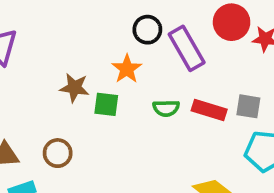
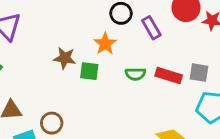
purple rectangle: (187, 48) -> (151, 28), size x0.7
brown circle: (58, 153) -> (52, 123), moved

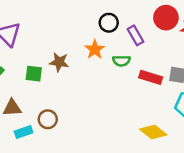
green square: (89, 71) -> (34, 74), moved
green semicircle: (135, 74) -> (121, 61), moved

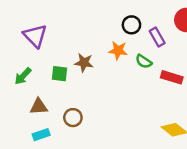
orange star: (95, 49) -> (118, 50), turned -30
green semicircle: (121, 61) -> (144, 61), turned 35
cyan rectangle: (24, 132) -> (41, 135), moved

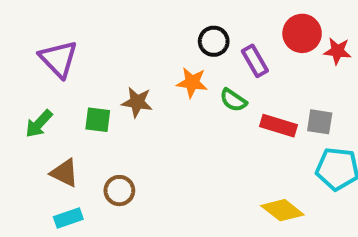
brown triangle: (39, 107) -> (64, 173), turned 30

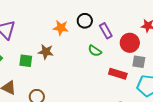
red circle: (302, 33) -> (130, 43), moved
orange star: (192, 82) -> (61, 28), moved
red rectangle: (278, 126) -> (118, 74), moved

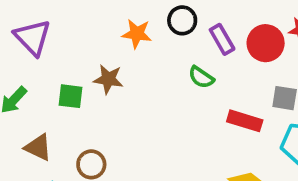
red circle: (130, 43) -> (266, 43), moved

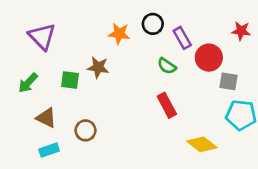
red circle: (266, 43) -> (209, 58), moved
red rectangle: (245, 121) -> (167, 105), moved, turned 45

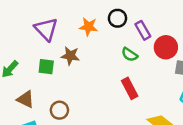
purple triangle: (42, 37) -> (46, 29), moved

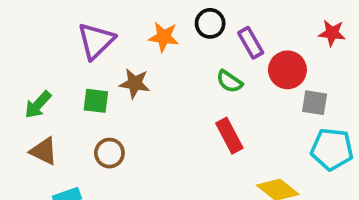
purple triangle: (46, 29) -> (96, 41), turned 30
brown triangle: (26, 99) -> (44, 151), moved
brown circle: (59, 110) -> (109, 153), moved

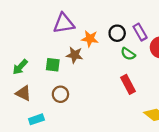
black circle: (210, 23) -> (117, 33), moved
orange star: (164, 37) -> (90, 39), moved
purple triangle: (96, 41) -> (64, 23), moved, turned 35

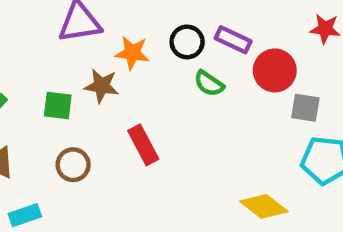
purple rectangle: (140, 32) -> (233, 40), turned -35
red rectangle: (128, 84) -> (143, 145), moved

